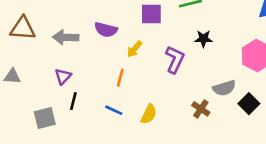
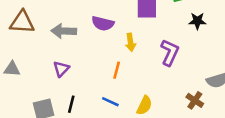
black star: (203, 39) -> (197, 21), moved
yellow arrow: (135, 49) -> (131, 42), turned -48
black line: (73, 101) -> (71, 104), moved

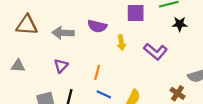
purple L-shape: (170, 52) -> (155, 51), turned 105
orange line: (117, 70) -> (97, 72), moved

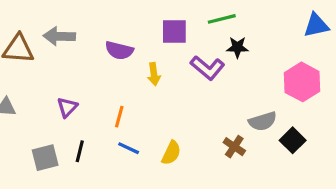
gray arrow: (63, 33) -> (59, 36), moved
purple L-shape: (155, 51) -> (207, 68), moved

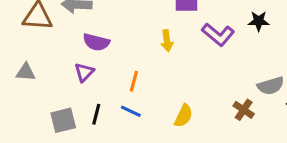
black star: (237, 47) -> (259, 21), moved
purple semicircle: (119, 50) -> (96, 42), moved
blue line: (129, 148) -> (131, 111), moved

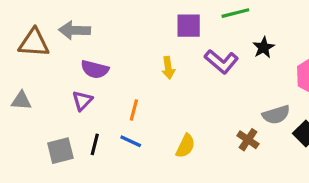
black star: (259, 21) -> (264, 47), turned -30

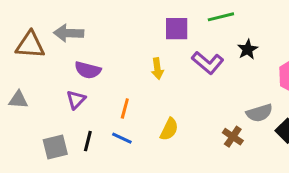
yellow semicircle: (185, 146) -> (169, 129), moved

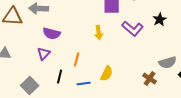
blue line: (122, 138) -> (84, 84), moved, turned -32
black line: (88, 141) -> (60, 76), moved
gray square: (55, 147) -> (30, 86), turned -30

